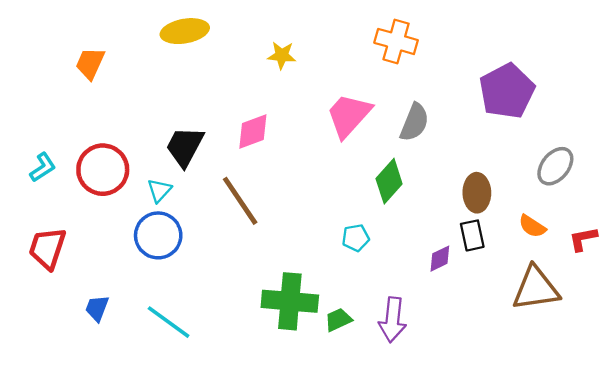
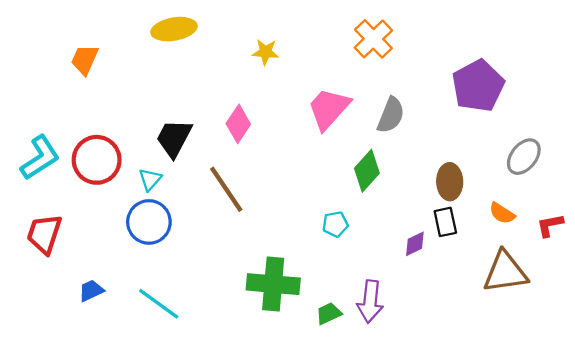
orange cross: (396, 41) -> (373, 39), turned 30
pink diamond: (253, 132) -> (238, 124), turned -36
cyan L-shape: (43, 167) -> (40, 158), size x1.6
blue trapezoid: (97, 308) -> (91, 291), turned 44
green trapezoid: (338, 320) -> (329, 314), moved

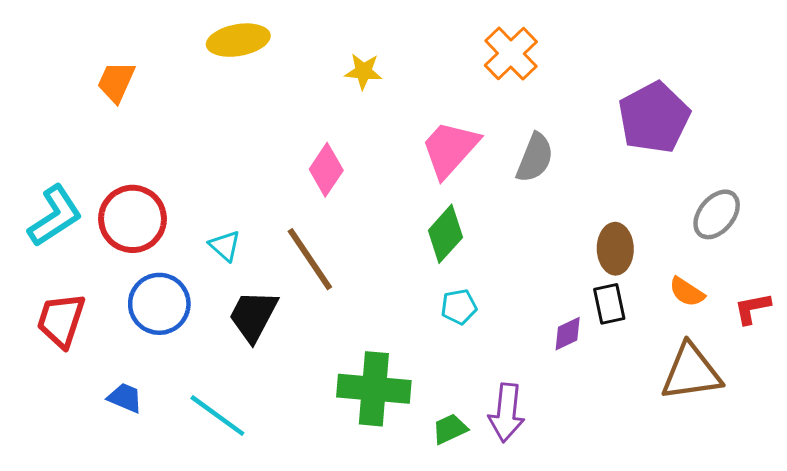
black trapezoid: (174, 138) -> (253, 316), moved
green diamond: (367, 171) -> (445, 234), moved
cyan triangle: (150, 179) -> (225, 246), moved, turned -30
blue circle: (149, 222) -> (159, 304), moved
blue trapezoid: (91, 291) -> (125, 398), turned 48

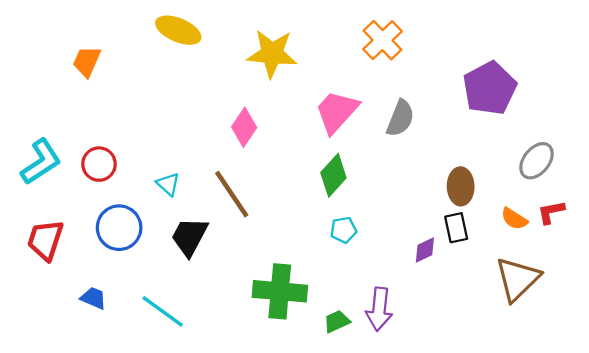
yellow ellipse: (238, 40) -> (178, 30), turned 33
yellow star: (363, 71) -> (272, 54), size x1.8
red circle: (132, 219) -> (99, 164), size x0.7
red L-shape: (752, 308) -> (551, 212), moved
brown triangle: (691, 372) -> (518, 279), turned -36

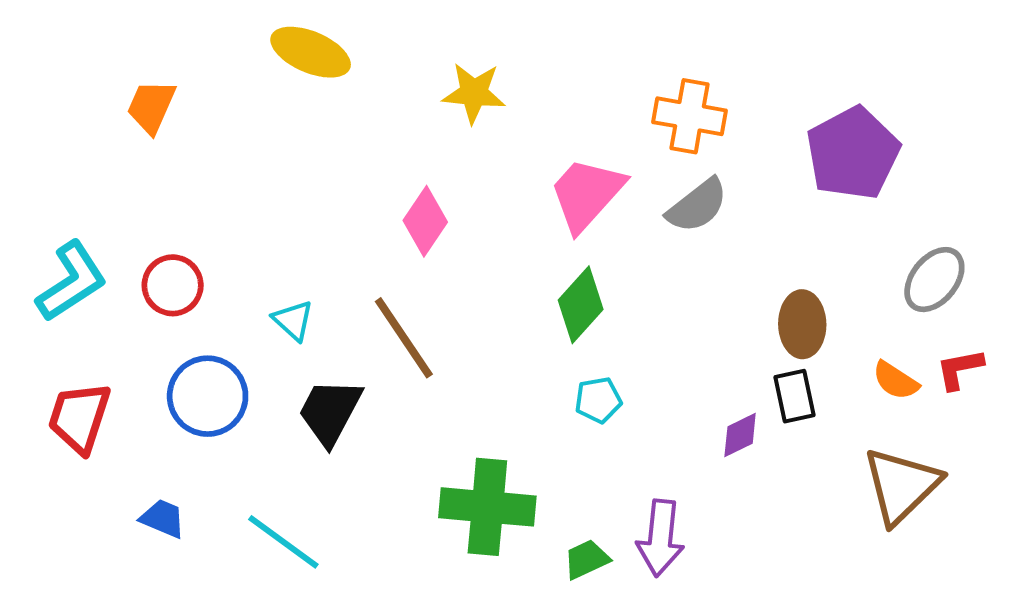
orange cross: (382, 40) -> (690, 116), moved, turned -36
yellow star: (272, 54) -> (474, 93), size x0.7
gray semicircle: (400, 118) -> (697, 206), turned 30

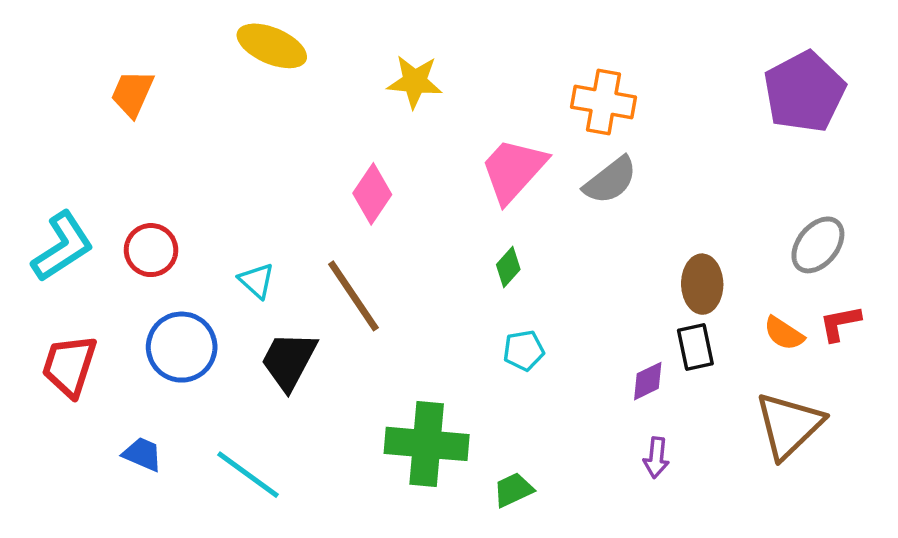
purple pentagon: (853, 153) -> (804, 92), moved
green diamond: (581, 305) -> (508, 267), size x0.6
purple arrow: (660, 538) -> (656, 458), moved, size x0.6

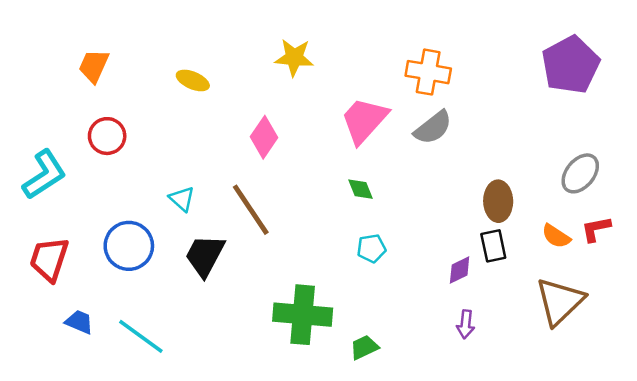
yellow ellipse: (272, 46) -> (193, 80), moved, size x0.7
red circle: (151, 250) -> (107, 136), moved
green diamond: (508, 267) -> (361, 189), turned -64
blue trapezoid: (142, 454) -> (79, 322), moved
cyan line: (248, 475) -> (141, 336), moved

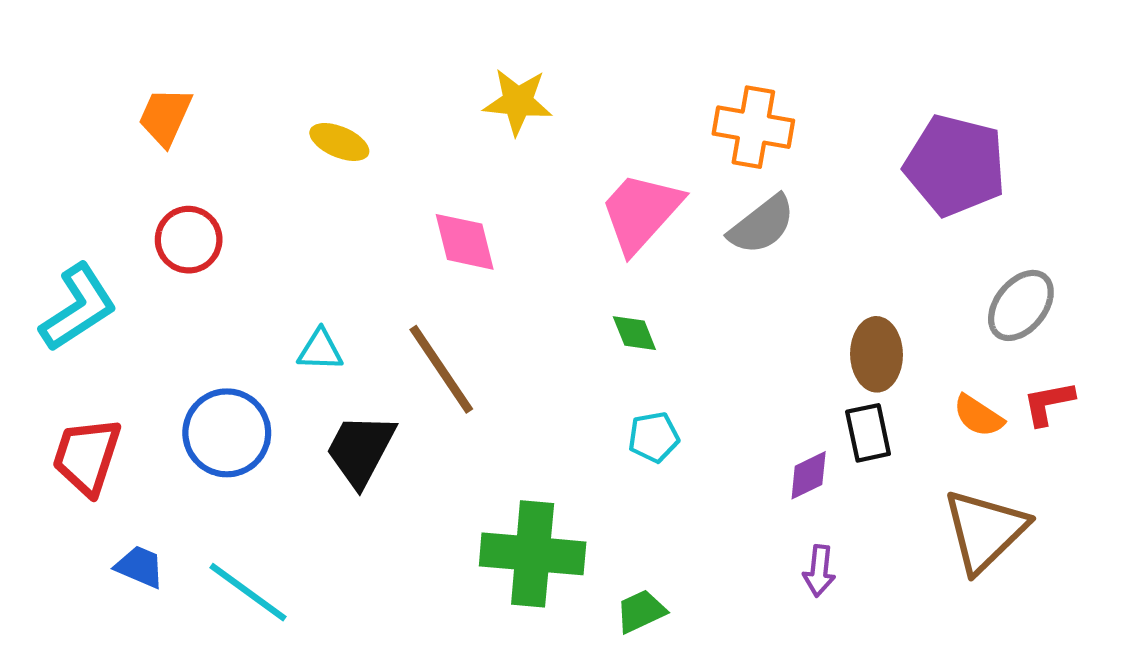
purple pentagon: (571, 65) -> (955, 165), moved, turned -30
pink diamond: (264, 137) -> (465, 242), turned -48
cyan triangle: (182, 199) -> (320, 350), turned -40

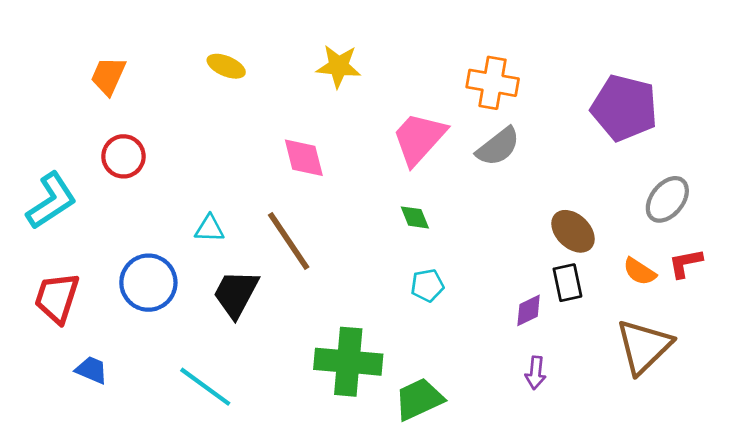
yellow ellipse: (339, 142) -> (226, 66), moved
brown ellipse: (877, 354) -> (573, 231), turned -45
cyan line: (248, 592) -> (205, 387), moved
green trapezoid: (641, 611) -> (419, 399), size x1.5

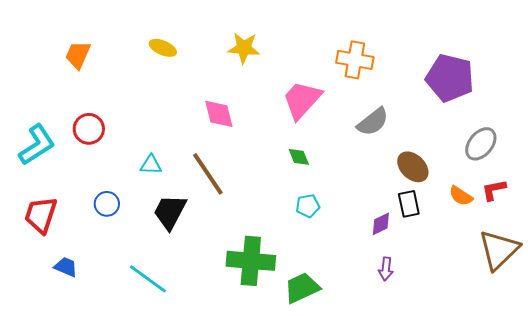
gray semicircle: (498, 147) -> (373, 122), moved
red circle: (123, 156) -> (89, 129), moved
blue circle: (148, 283) -> (107, 204), size x0.6
brown triangle: (644, 346) -> (499, 250), moved

